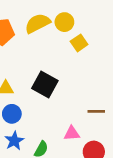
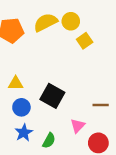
black square: (45, 84) -> (52, 96), moved
pink triangle: (72, 133) -> (78, 126), turned -42

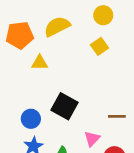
yellow circle: (71, 21) -> (103, 15), moved
yellow triangle: (16, 83) -> (40, 63), moved

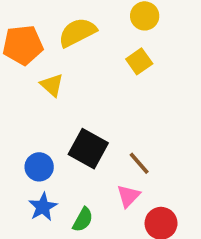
yellow triangle: (40, 63) -> (52, 85), turned 42
brown line: (117, 116) -> (139, 163), moved, turned 49

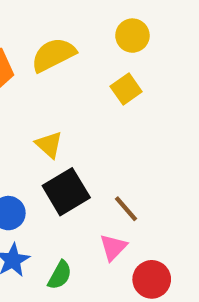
yellow triangle: (52, 85) -> (49, 145), moved
black square: (88, 149) -> (66, 192), turned 30

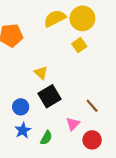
yellow circle: (132, 36) -> (82, 18), size x1.5
yellow semicircle: (53, 55) -> (55, 18), moved
brown line: (126, 209) -> (92, 106), moved

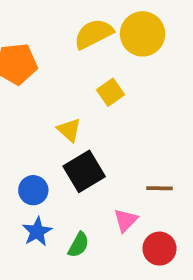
yellow square: (79, 45) -> (111, 92), moved
brown line: (92, 106) -> (159, 188), turned -48

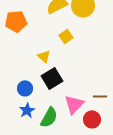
brown line: (159, 188) -> (100, 96), moved
pink triangle: (126, 220) -> (74, 104), size x1.5
green semicircle: (79, 245) -> (49, 117), size x1.5

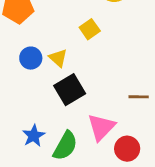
blue circle: (25, 88) -> (31, 58), moved
brown line: (100, 96) -> (139, 97), moved

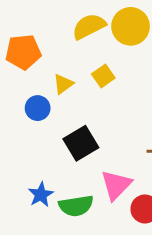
yellow triangle: (58, 58) -> (63, 84), moved, turned 42
green semicircle: (65, 146) -> (76, 206), turned 52

